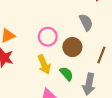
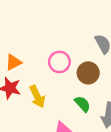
yellow arrow: (44, 64) -> (37, 97), moved

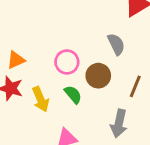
green semicircle: (82, 104) -> (73, 94), moved

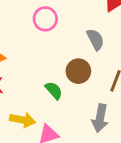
pink circle: (67, 62) -> (45, 19), moved
yellow arrow: (41, 99) -> (23, 120), moved, turned -55

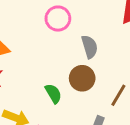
gray semicircle: (95, 39) -> (90, 47), moved

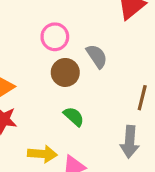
brown circle: (82, 78) -> (65, 72), moved

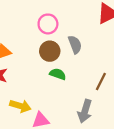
green semicircle: (74, 117) -> (58, 74), moved, turned -35

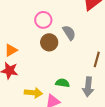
green semicircle: (58, 74) -> (62, 83), moved

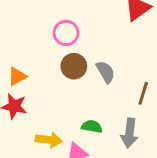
gray semicircle: (69, 33) -> (105, 72), moved

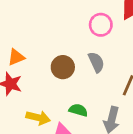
pink circle: (66, 33) -> (101, 25), moved
brown circle: (74, 66) -> (63, 67), moved

